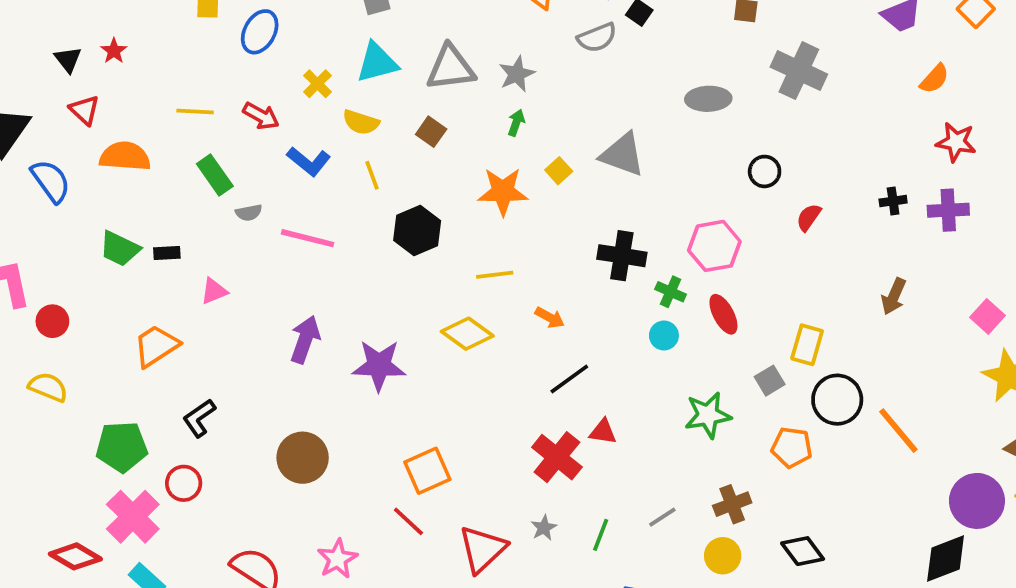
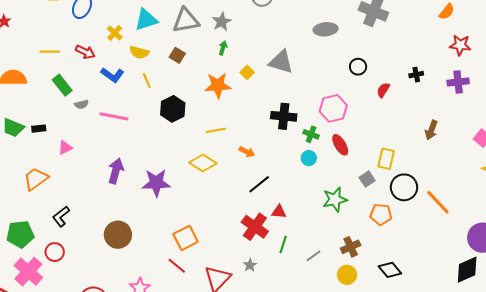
black cross: (893, 201) -> (416, 75), moved
green line: (601, 535) -> (283, 245), moved

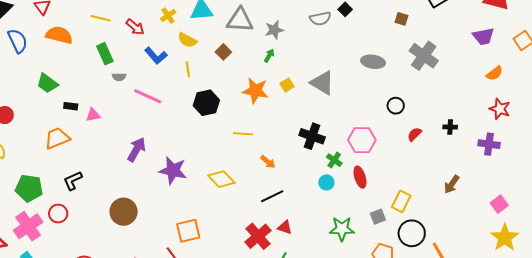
black rectangle: (39, 129) -> (71, 106), moved
yellow diamond: (203, 163) -> (221, 179), moved

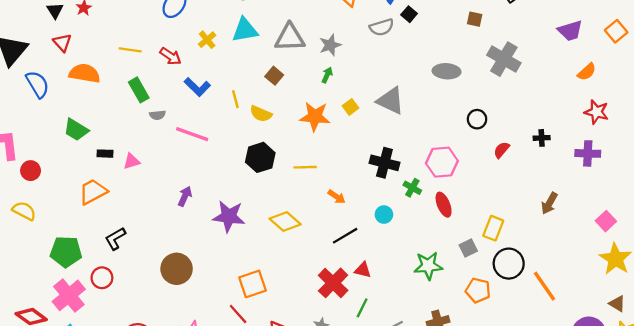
yellow semicircle: (187, 40) -> (261, 114), moved
black hexagon: (206, 103) -> (260, 157), moved
purple arrow: (136, 149) -> (185, 196), size x0.7
cyan circle: (326, 182) -> (384, 215), moved

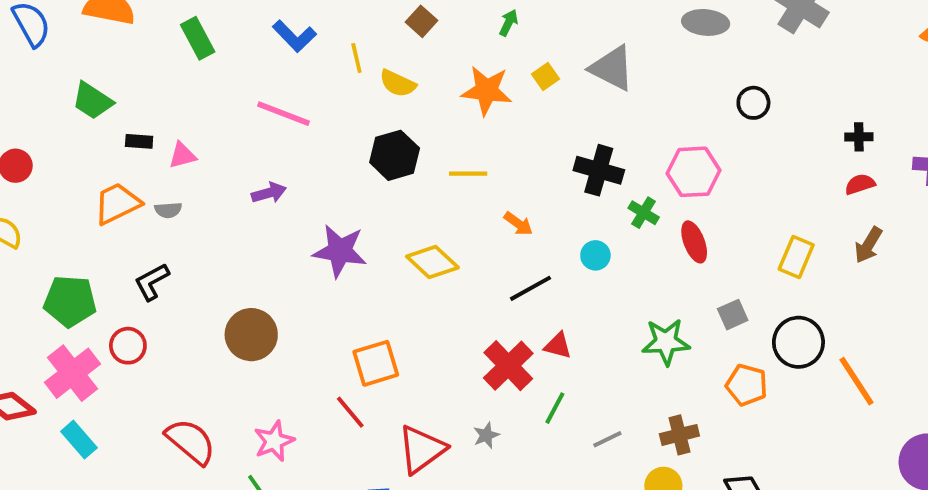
gray semicircle: (157, 115) -> (168, 210), moved
red semicircle: (502, 150) -> (860, 184), moved, turned 30
purple arrow: (185, 196) -> (269, 193), moved, turned 48
yellow rectangle: (493, 228) -> (796, 257), moved

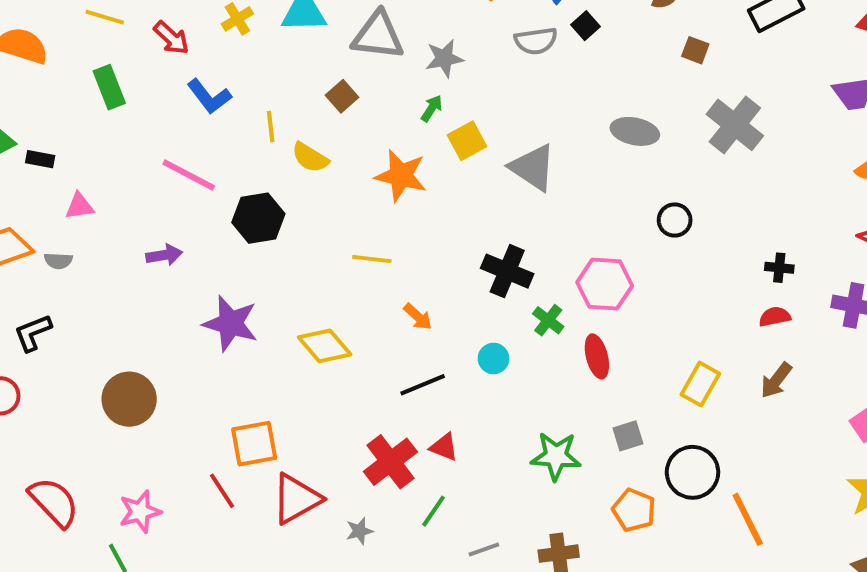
yellow square: (546, 76) -> (467, 141), moved, size x1.4
black rectangle: (139, 141) -> (40, 159), moved
black hexagon: (395, 155) -> (258, 218), moved
red triangle: (422, 449) -> (296, 499), moved

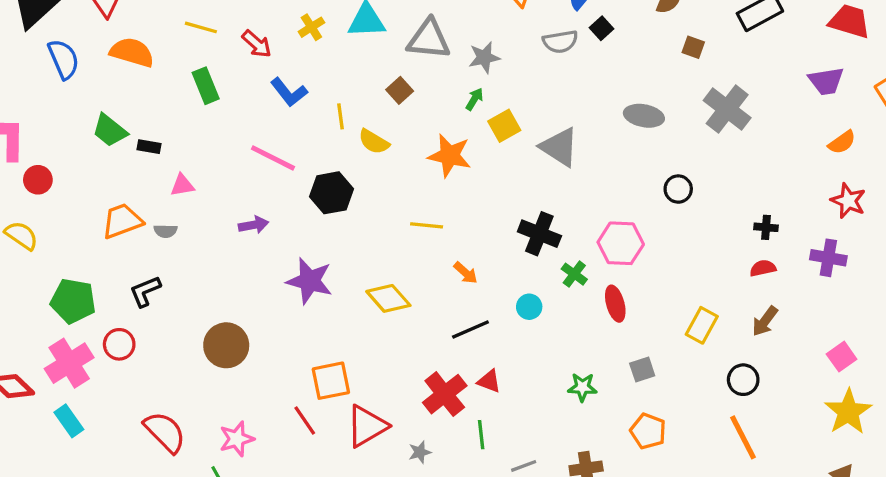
green star: (556, 456) -> (582, 387), size x0.7
black circle: (693, 472) -> (743, 380), moved, size x0.7
green line: (433, 511) -> (481, 435), turned -40

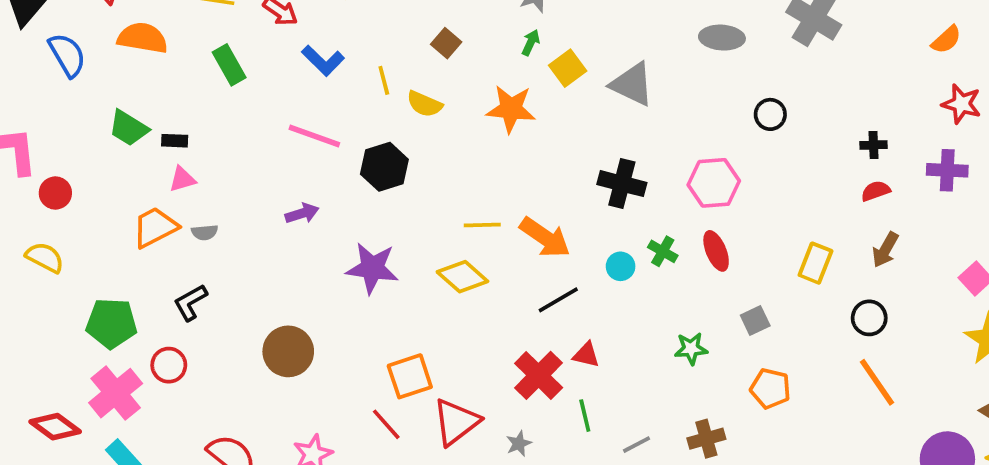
pink triangle: (182, 185) -> (182, 179), moved
yellow line: (427, 225) -> (482, 225), moved
orange arrow: (466, 273) -> (545, 237), size x1.8
green cross: (574, 274) -> (663, 251), moved

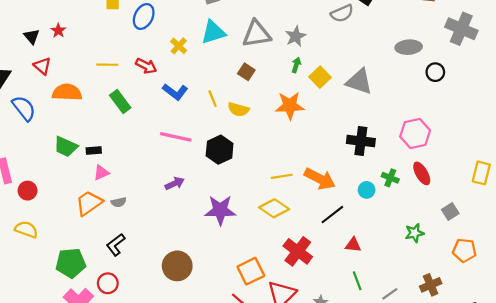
black circle: (770, 114) -> (435, 72), moved
red cross: (539, 375) -> (298, 251), moved

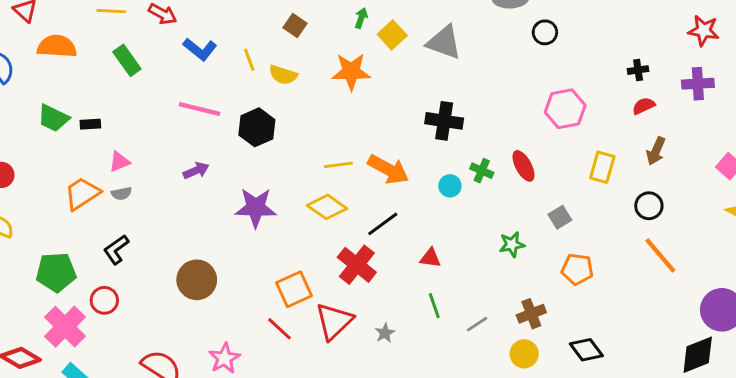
pink hexagon: (415, 133) -> (565, 109), moved
pink triangle: (101, 173) -> (119, 162), moved
black line: (332, 215) -> (383, 224), moved

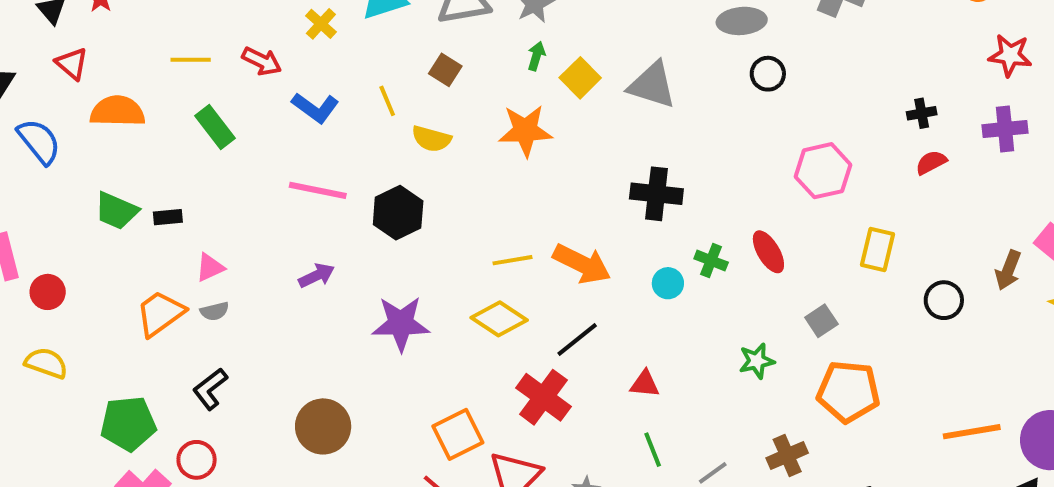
black circle: (545, 32) -> (768, 74), moved
yellow line: (249, 60) -> (387, 101), moved
brown arrow: (656, 151) -> (1008, 270), moved
orange line: (660, 255) -> (972, 432), moved, turned -57
orange pentagon: (577, 269) -> (848, 392), size x1.4

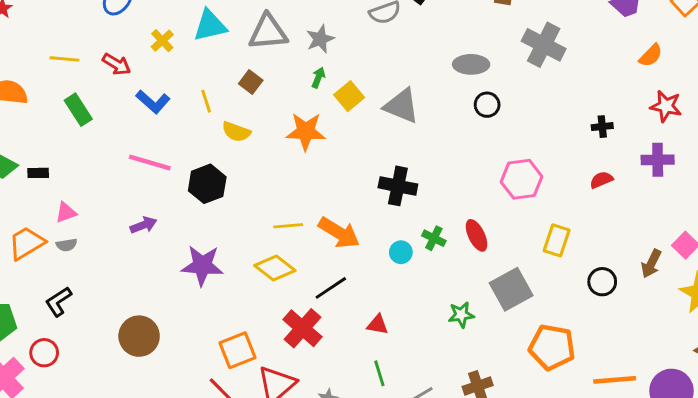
black cross: (922, 113) -> (602, 127), moved
gray square: (821, 321) -> (511, 289), size x1.8
orange pentagon: (848, 392) -> (552, 347), moved

